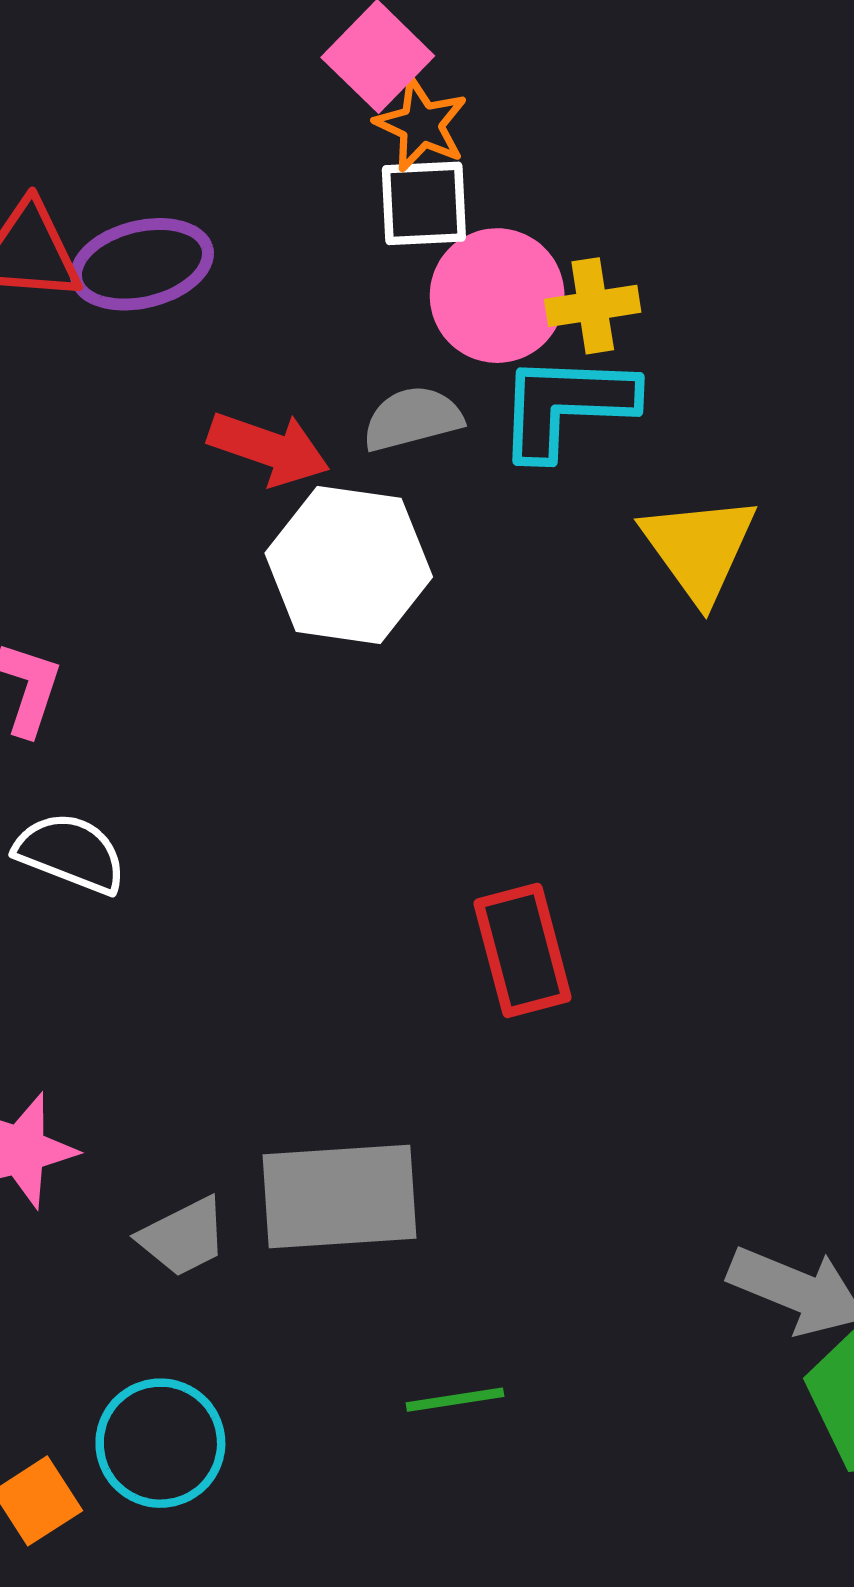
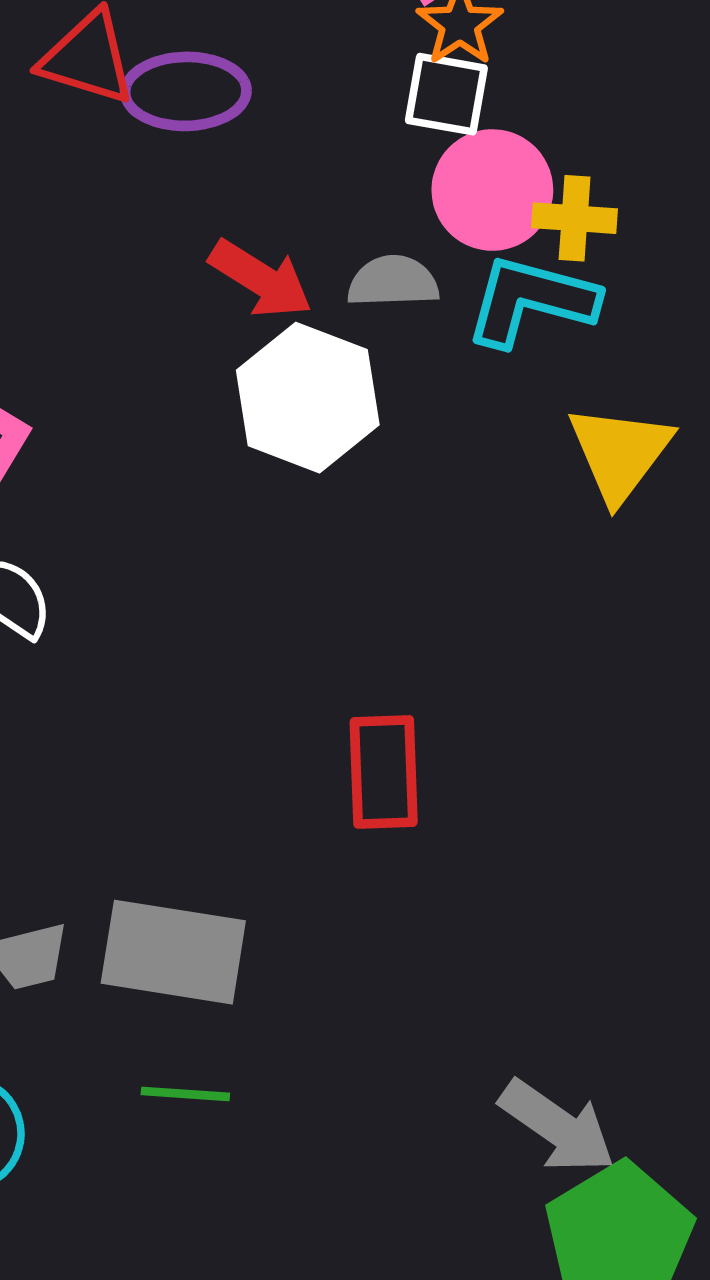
green line: (455, 1400) -> (185, 1094), moved

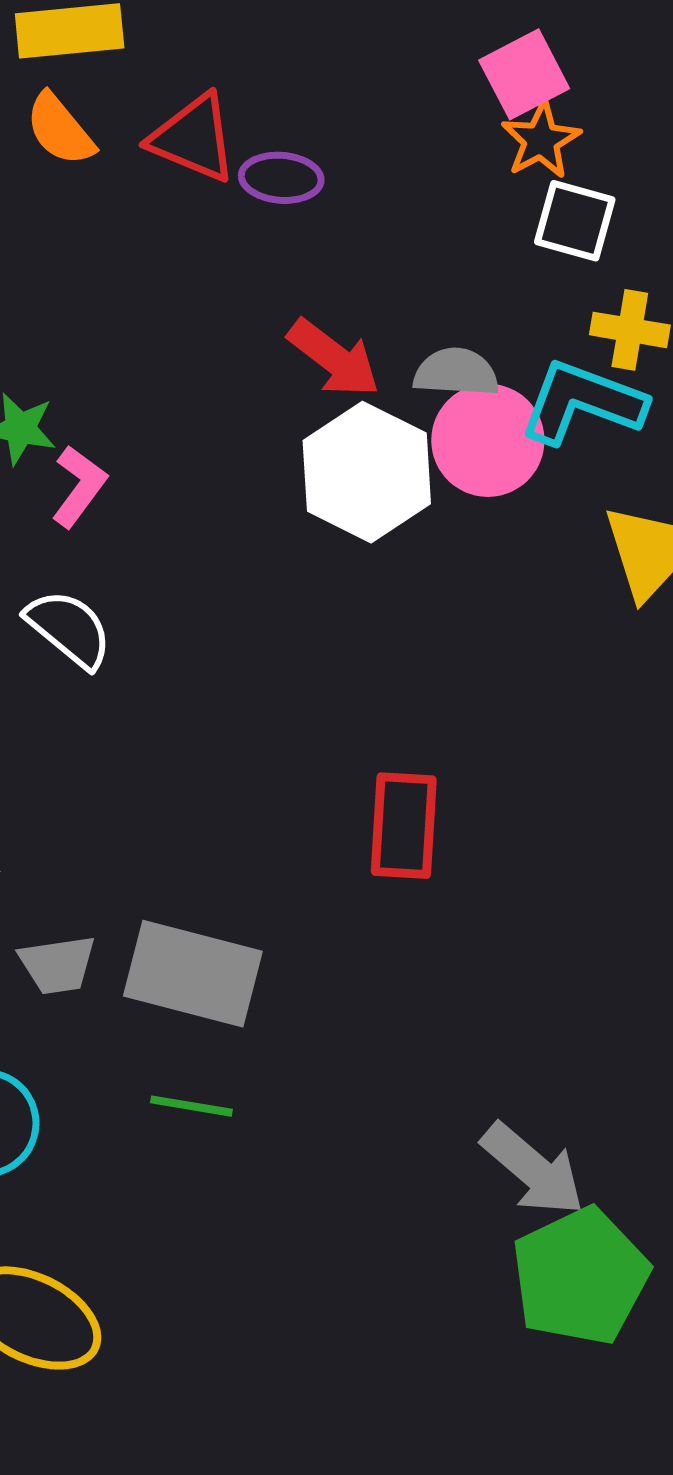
purple ellipse: (186, 91) -> (281, 178), size x0.7
white square: (446, 94) -> (575, 221), moved
pink circle: (492, 190) -> (488, 440), moved

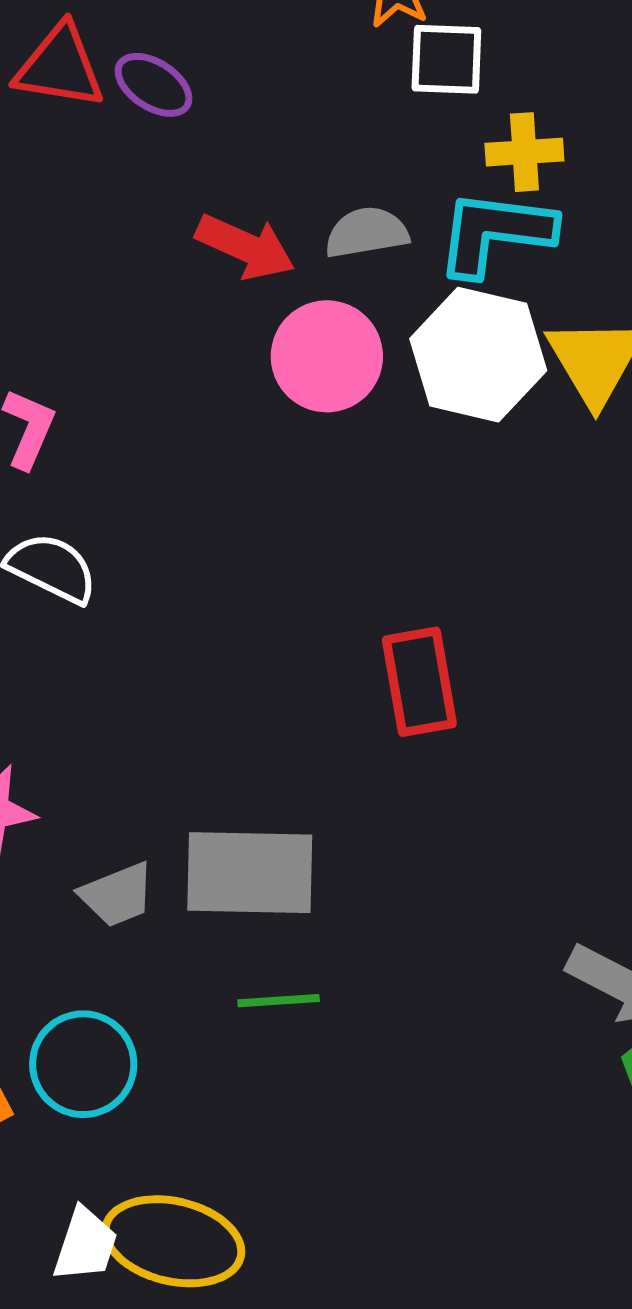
purple ellipse: (281, 178) -> (154, 85), turned 42
pink circle: (488, 440) -> (327, 356), moved
white hexagon: (367, 472) -> (478, 355), moved

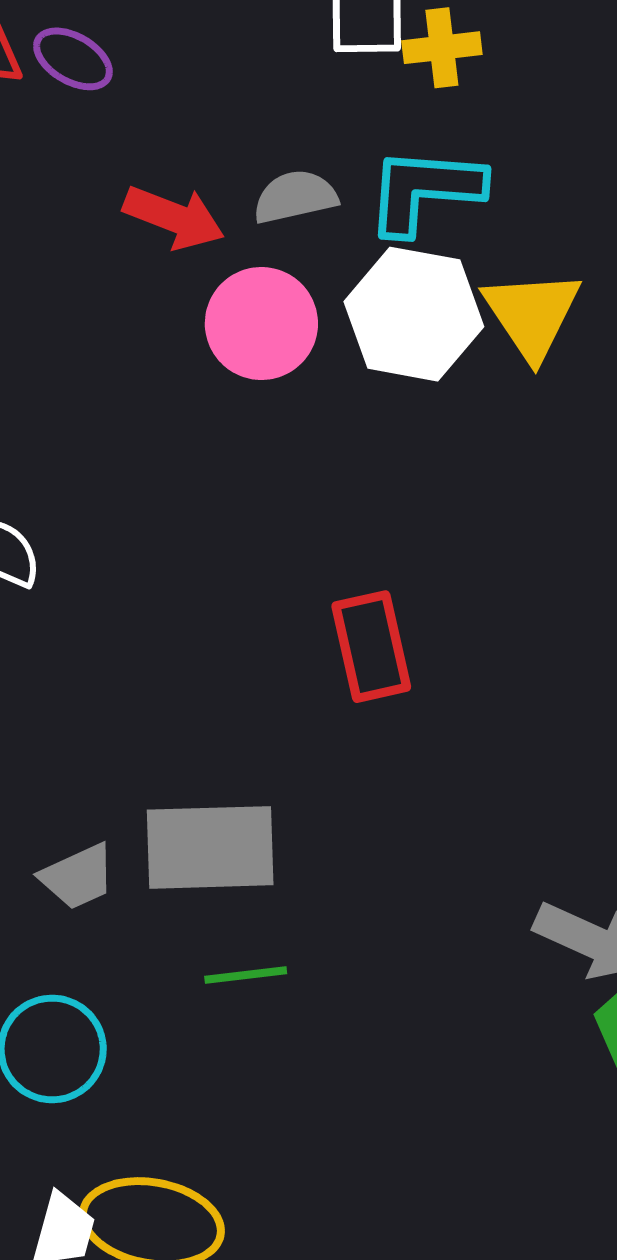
yellow cross: (524, 152) -> (442, 48), moved

